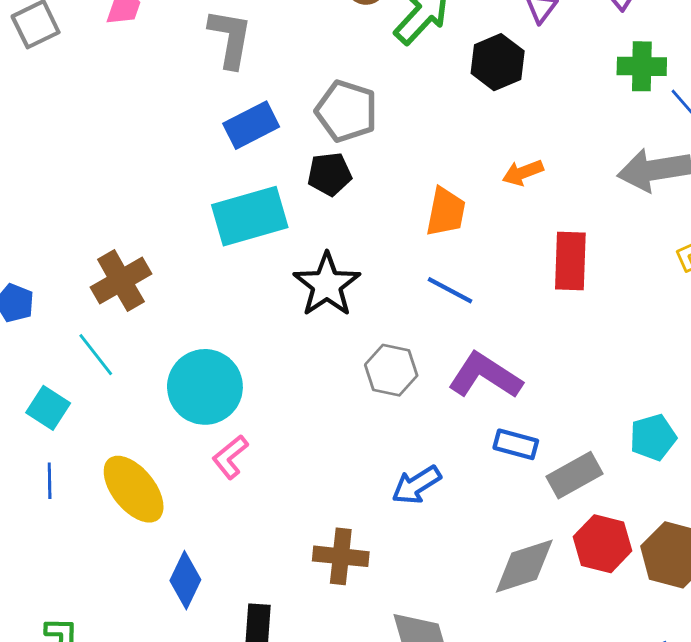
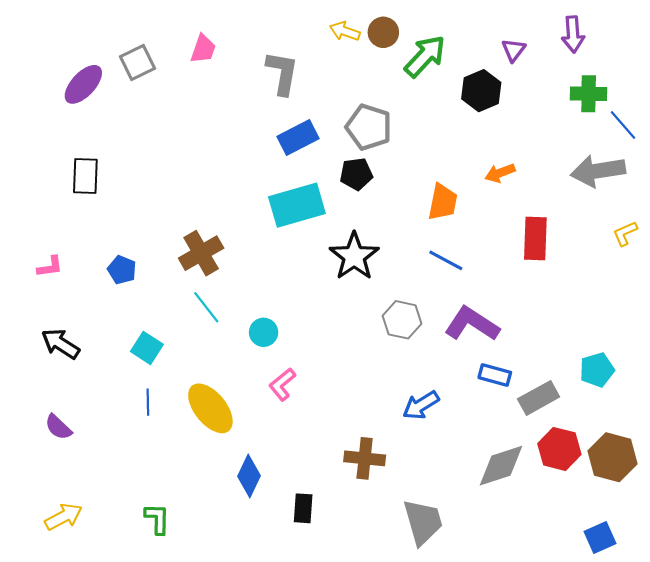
cyan line: (96, 355) -> (206, 307), moved
cyan circle: (205, 387) -> (264, 332), size x0.5

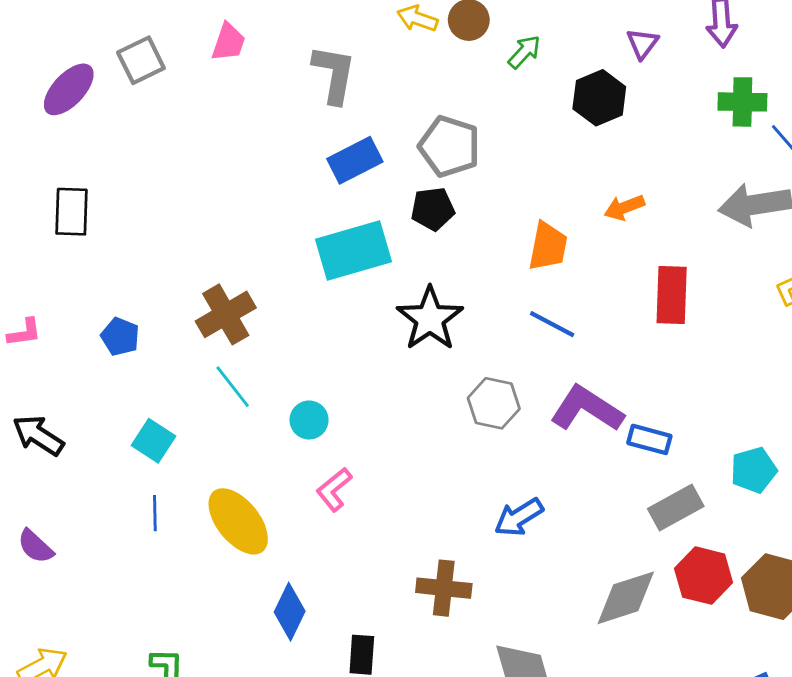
green arrow: (425, 56) -> (524, 52), size x0.6
blue rectangle: (495, 375) -> (649, 439), moved

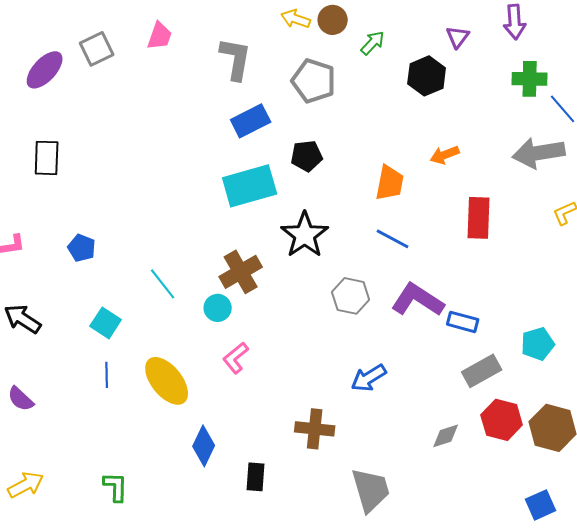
gray pentagon: (449, 146) -> (314, 81), moved
brown cross: (226, 314) -> (241, 272), moved
gray diamond: (626, 598) -> (446, 436), size x0.6

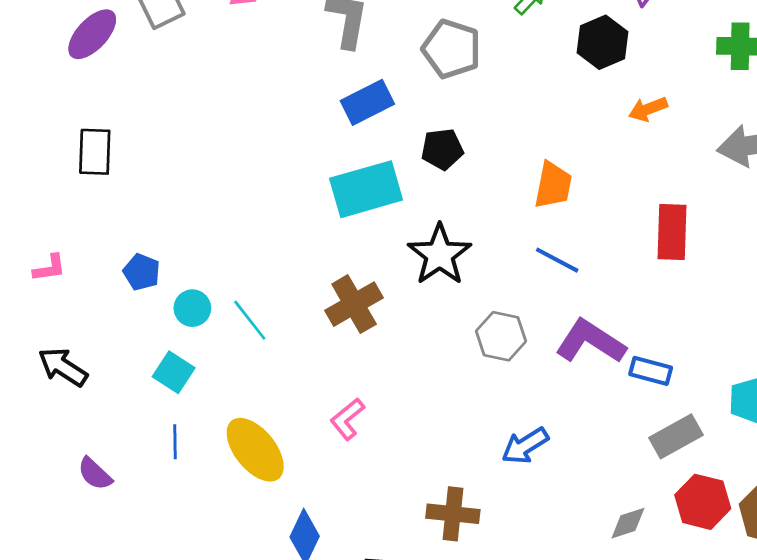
orange arrow: (445, 155) -> (648, 109), moved
cyan circle: (218, 308) -> (192, 308), moved
purple semicircle: (21, 399) -> (95, 474), moved

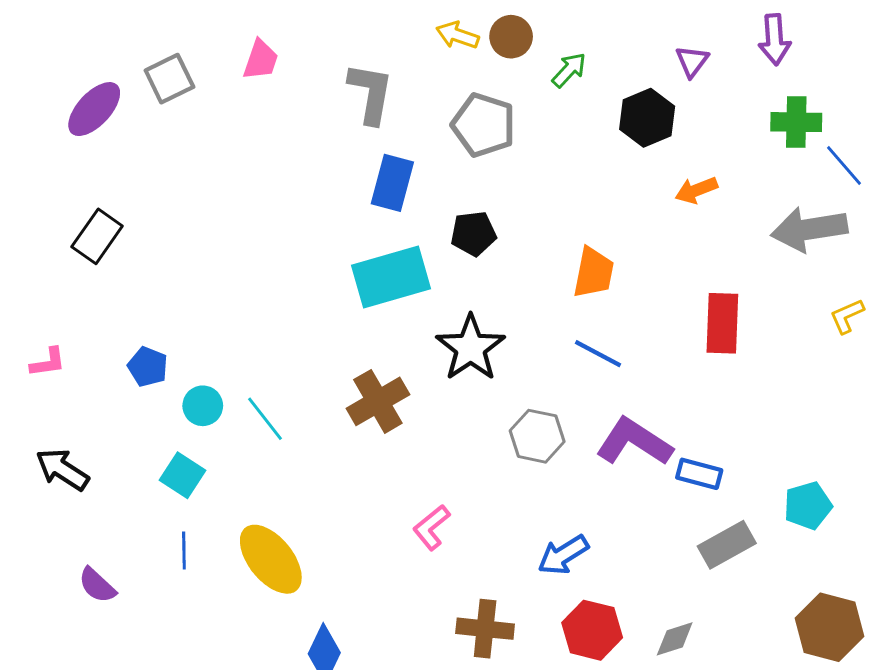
blue rectangle: (367, 102) -> (392, 183), turned -48
black rectangle: (95, 152) -> (97, 236), turned 33
pink L-shape: (347, 419) -> (431, 527), moved
red hexagon: (703, 502) -> (592, 630), moved

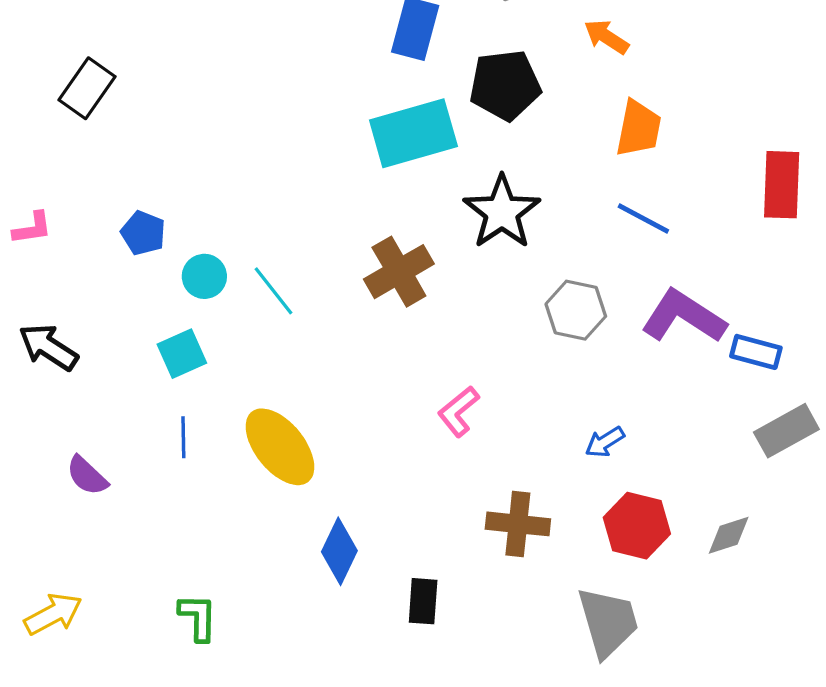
orange arrow: (696, 190) -> (606, 37), moved, turned 54
black pentagon: (473, 234) -> (505, 85), size x1.4
cyan square: (182, 475) -> (182, 354), turned 33
blue arrow: (563, 555) -> (605, 442), size x0.7

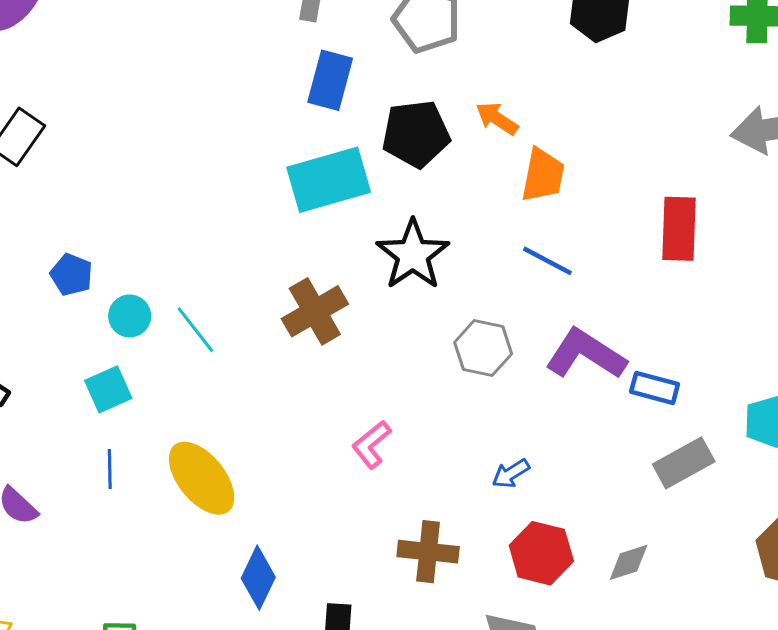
orange arrow: (606, 37) -> (497, 119), moved

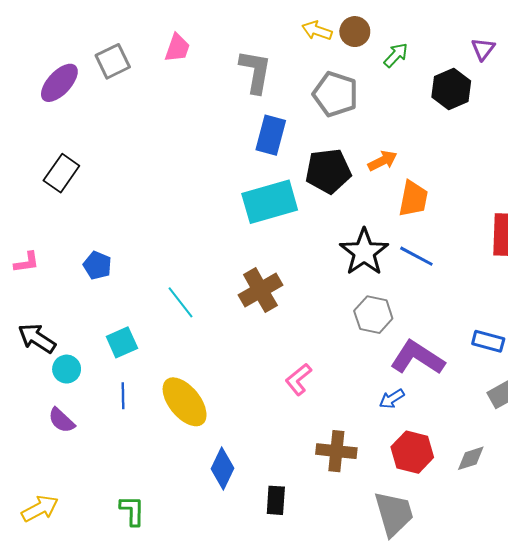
orange arrow: (497, 119) -> (383, 161), turned 120
black star: (413, 255) -> (364, 252), moved
cyan circle: (130, 316) -> (67, 369), moved
purple L-shape: (586, 354) -> (417, 358), moved

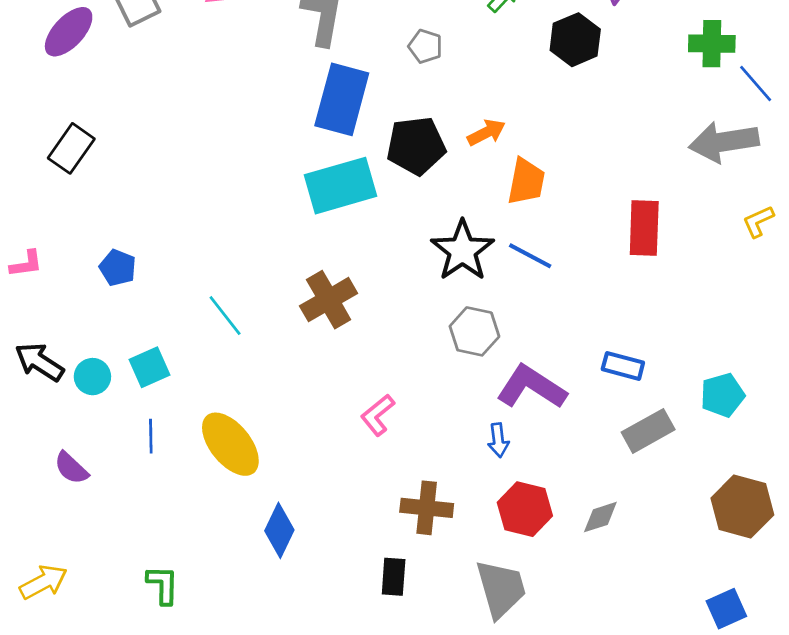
gray pentagon: (335, 94) -> (425, 46), size x0.6
blue rectangle: (271, 135) -> (342, 99), size x1.4
cyan circle: (67, 369) -> (92, 377), moved
blue arrow: (392, 399) -> (498, 440), turned -65
black rectangle: (276, 500) -> (394, 577), moved

